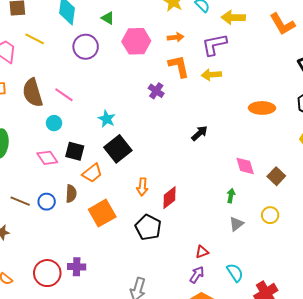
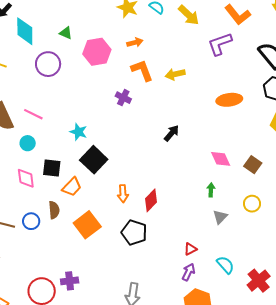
yellow arrow: (233, 17) -> (189, 15), turned -130
purple L-shape: (214, 45) -> (220, 44), moved
pink diamond: (47, 158) -> (26, 178), turned 35

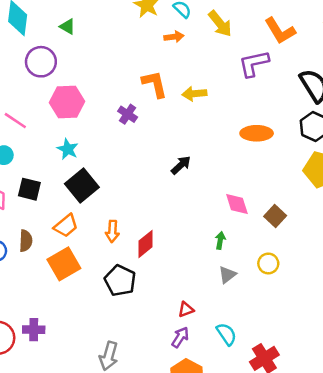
orange arrow: (135, 42) -> (174, 37), moved
pink hexagon: (97, 52) -> (67, 102), moved
orange trapezoid: (72, 187) -> (66, 226), moved

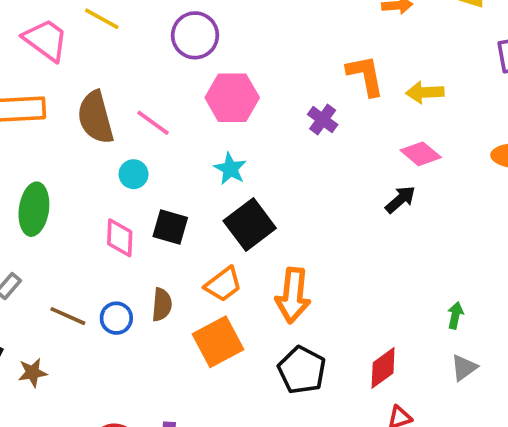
pink diamond: (237, 204) -> (421, 154), moved, turned -35
orange arrow: (112, 231) -> (293, 295), size x1.6
red diamond: (146, 244) -> (383, 368), moved

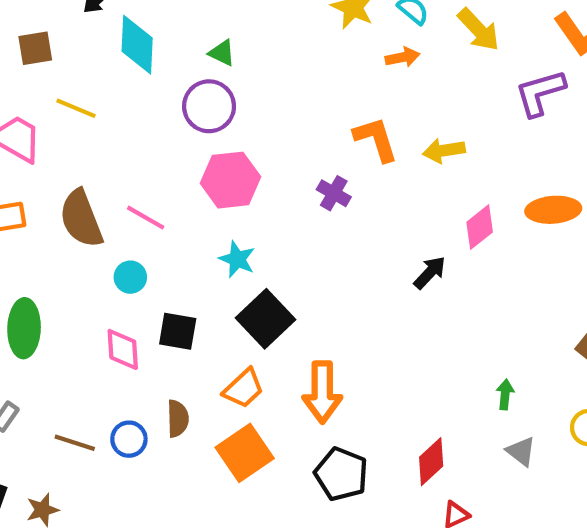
purple circle: (195, 35) -> (209, 106), moved
pink diamond: (421, 154) -> (480, 227), moved, turned -72
gray triangle: (464, 368) -> (521, 451), turned -40

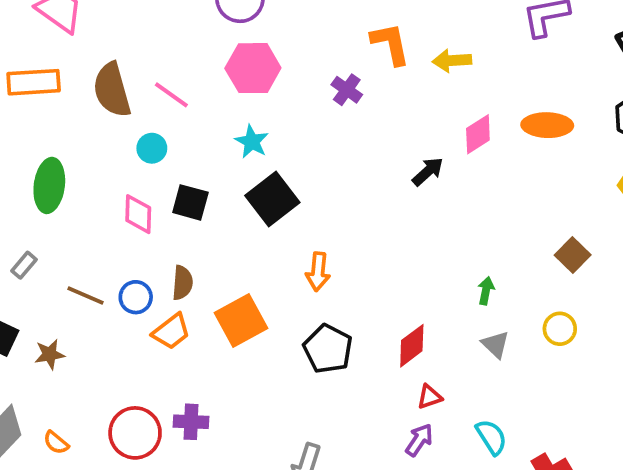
orange trapezoid: (244, 388) -> (171, 332), moved
orange arrow: (322, 392) -> (318, 272), size x0.7

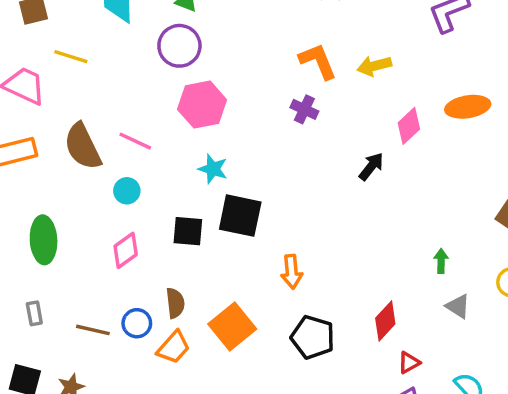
purple cross: (347, 90) -> (304, 109), moved
black square: (272, 199) -> (240, 216), turned -30
black square: (190, 202) -> (188, 231), moved
pink diamond: (138, 214) -> (126, 250), turned 63
gray rectangle: (24, 265) -> (34, 313), turned -40

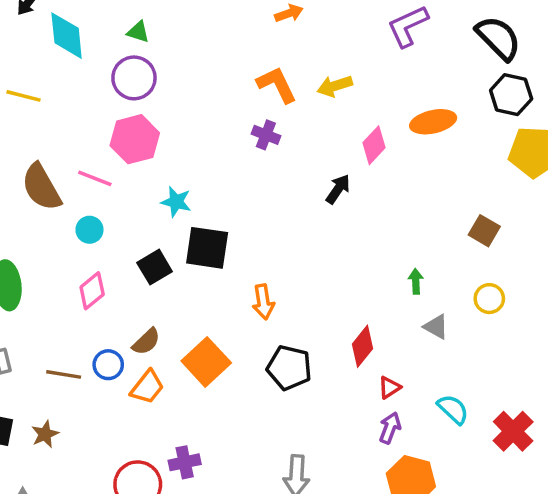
pink hexagon: (202, 105) -> (135, 139), moved
black square: (188, 231) -> (155, 267), turned -32
brown semicircle: (175, 303) -> (146, 342), turned 56

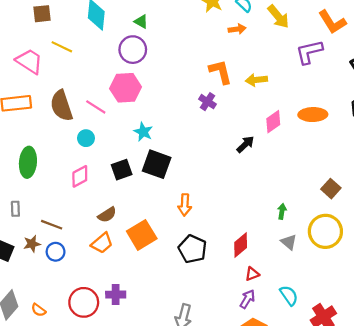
yellow circle: (489, 299) -> (325, 231), size x1.8
blue circle: (108, 365) -> (56, 252), moved
brown star: (45, 434) -> (32, 244), moved

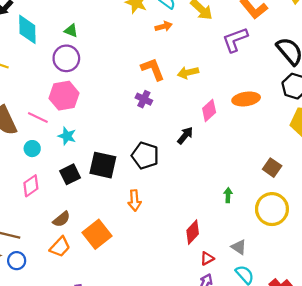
cyan star: (143, 132) -> (67, 136), moved
gray triangle: (289, 242) -> (239, 247), moved
black pentagon: (193, 249) -> (145, 156), moved

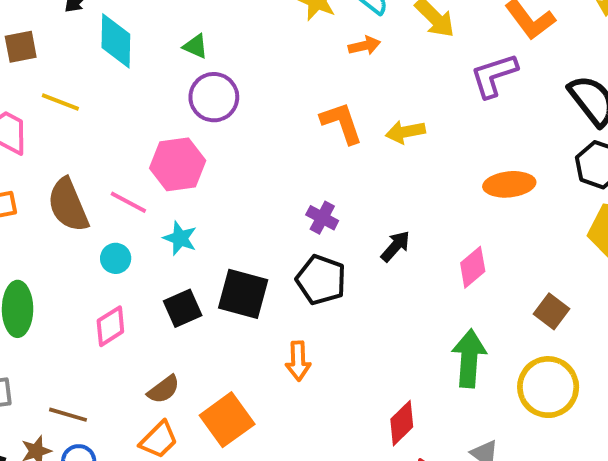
purple circle: (66, 58) -> (214, 97), moved
purple cross: (144, 99) -> (322, 218), moved
pink diamond: (209, 110) -> (473, 267), moved
green arrow: (228, 195) -> (469, 358), size x2.0

